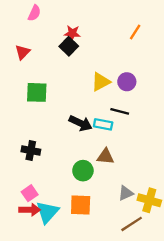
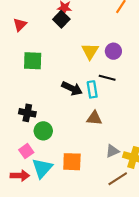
yellow triangle: (101, 82) -> (90, 51), turned -30
cyan rectangle: (103, 124) -> (92, 89), turned 70
green circle: (83, 171) -> (43, 131), moved
red arrow: (30, 210) -> (20, 176), moved

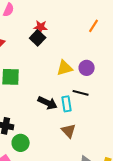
yellow triangle: (90, 51) -> (65, 68), turned 42
brown triangle: (94, 118) -> (69, 131), turned 42

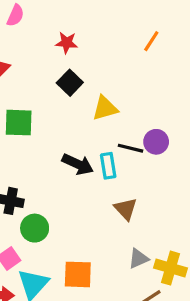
black square: (38, 38) -> (70, 83), moved
purple circle: (87, 68) -> (156, 142), moved
brown triangle: (69, 131) -> (126, 209), moved

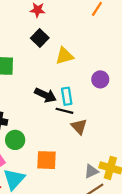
black line: (131, 148) -> (64, 111), moved
gray triangle: (139, 258) -> (91, 171), moved
orange square: (78, 274) -> (47, 160), moved

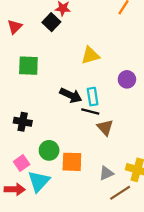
black square: (40, 38) -> (51, 22), moved
green circle: (15, 140) -> (49, 150), moved
gray triangle: (91, 171) -> (106, 173), moved

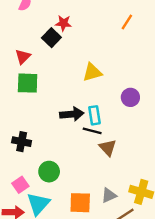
red triangle: (15, 27) -> (23, 57), moved
black arrow: (71, 95) -> (72, 114), turned -30
orange square: (72, 162) -> (80, 203), moved

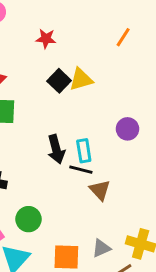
black square: (51, 38) -> (59, 81), moved
yellow triangle: (92, 72) -> (81, 79), moved
black arrow: (72, 114) -> (56, 149), turned 80

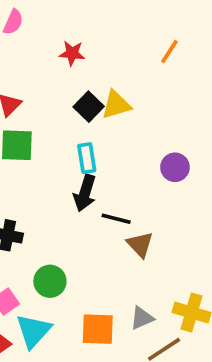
black arrow: (56, 149) -> (85, 193), turned 32
cyan rectangle: (84, 151) -> (87, 158), moved

